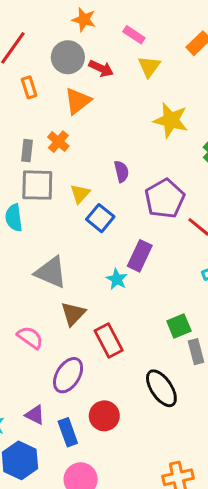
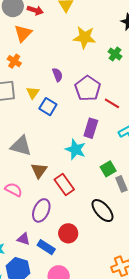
purple rectangle: (140, 256) -> (91, 128), moved
cyan star: (117, 279) -> (75, 150), moved, size x1.5
blue rectangle: (68, 432) -> (46, 247), turned -30

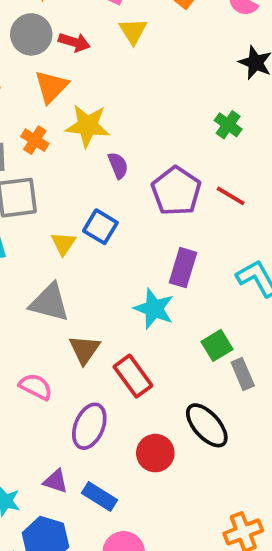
yellow star: (85, 37) -> (88, 126), moved
yellow triangle: (33, 93) -> (63, 244), moved
red line: (112, 103) -> (231, 196), moved
red circle: (68, 233) -> (155, 453), moved

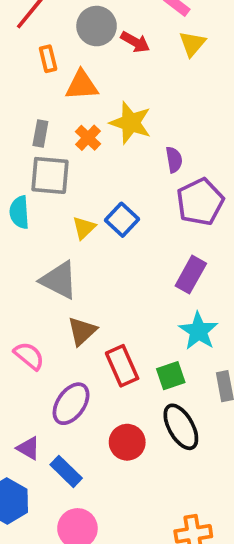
orange triangle: (51, 87) -> (82, 85), moved, turned 30
orange cross: (35, 140) -> (88, 138), moved
purple semicircle: (118, 165) -> (174, 160), moved
cyan star: (154, 309) -> (199, 331), moved
green square: (217, 345) -> (171, 376), moved

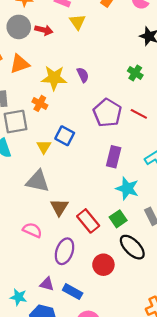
orange cross: (88, 138) -> (40, 103), moved
purple semicircle: (174, 160) -> (83, 75), moved

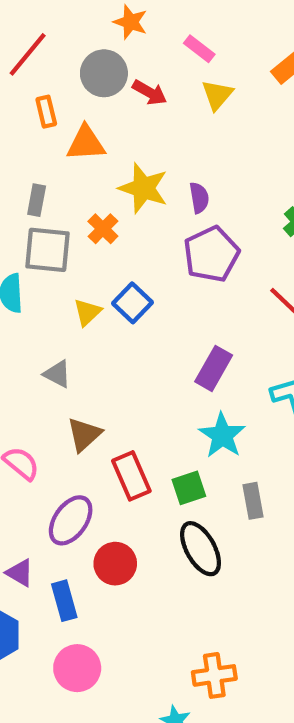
purple pentagon: (107, 113) -> (211, 254), moved
gray triangle: (38, 181) -> (57, 374), size x0.6
red circle: (103, 265) -> (115, 564), moved
blue rectangle: (73, 292) -> (64, 601), turned 30

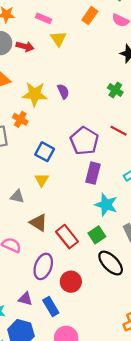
purple pentagon: (211, 254) -> (84, 141), moved
yellow triangle: (87, 312) -> (42, 180), moved
brown triangle: (84, 435) -> (38, 223), turned -30

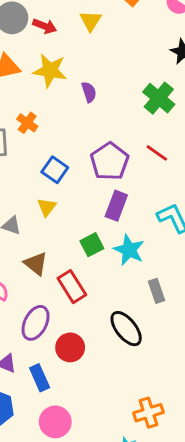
green cross: (115, 90) -> (159, 98), size x1.5
yellow star: (35, 94) -> (50, 71), moved
green square: (97, 235) -> (92, 245), moved

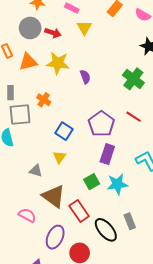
cyan star: (129, 250) -> (117, 184), turned -30
brown triangle: (36, 264) -> (54, 196), size x1.4
gray rectangle: (157, 291) -> (130, 221), moved
black ellipse: (126, 329) -> (106, 230), moved

